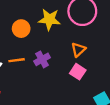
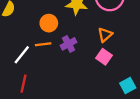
orange circle: (21, 29) -> (49, 23), moved

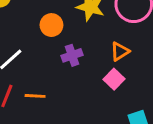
orange line: (43, 44) -> (35, 96), moved

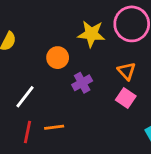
orange triangle: (120, 51) -> (127, 71), turned -30

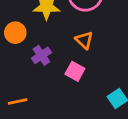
pink square: (126, 98) -> (75, 71), moved

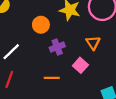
orange line: (18, 101) -> (52, 78), moved

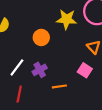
purple cross: (57, 47) -> (40, 70), moved

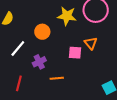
white line: (17, 67) -> (18, 48), moved
pink square: (85, 70) -> (75, 53), moved, turned -32

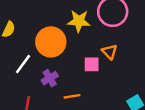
orange circle: (42, 32) -> (51, 42), size x1.6

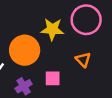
pink square: (92, 64) -> (53, 78), moved

